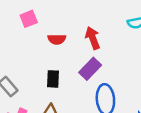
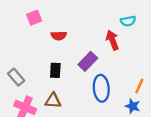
red arrow: (93, 38) -> (112, 40), moved

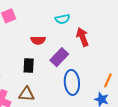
cyan semicircle: (128, 21) -> (62, 19), moved
red semicircle: (59, 36) -> (38, 40), moved

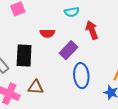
black rectangle: (29, 66) -> (24, 55), moved, size x1.5

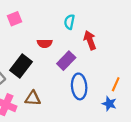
cyan semicircle: (72, 12) -> (69, 22), turned 112
black rectangle: (24, 55) -> (21, 66), turned 35

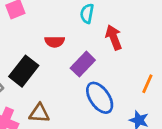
orange line: (116, 84) -> (147, 84), moved
blue ellipse: (79, 86) -> (100, 98), turned -30

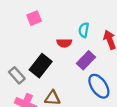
cyan semicircle: (87, 14) -> (84, 30), moved

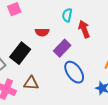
cyan semicircle: (84, 30) -> (67, 15), moved

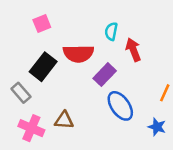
red semicircle: (42, 32) -> (78, 54), size x1.6
black rectangle: (20, 53) -> (43, 67), moved

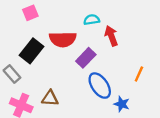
cyan semicircle: (111, 31) -> (92, 20), turned 70
blue star: (157, 127) -> (122, 104), moved

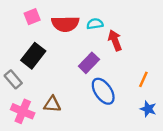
red semicircle: (63, 39) -> (65, 24), moved
blue star: (122, 104) -> (148, 109), moved

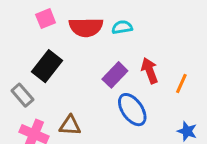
red arrow: (115, 40) -> (150, 71), moved
orange line: (143, 79) -> (181, 84), moved

